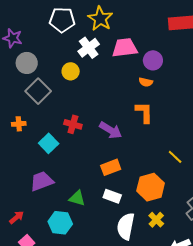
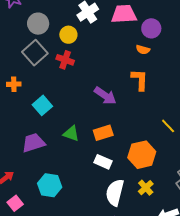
gray circle: (27, 63) -> (38, 24), moved
red cross: (73, 124) -> (65, 60), moved
green triangle: (77, 198) -> (71, 134), moved

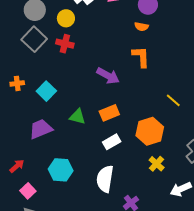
orange cross: (14, 84) -> (17, 83), moved
white rectangle: (103, 162) -> (112, 142), turned -48
white semicircle: (115, 192) -> (105, 179), moved

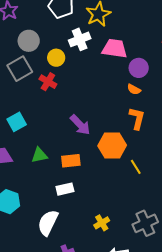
orange semicircle: (141, 27) -> (134, 89), moved
orange L-shape: (141, 57) -> (137, 118), moved
green triangle: (78, 117) -> (39, 155), turned -42
orange hexagon: (150, 131) -> (112, 145), moved

